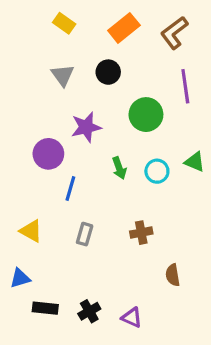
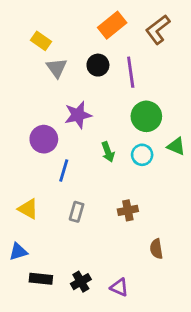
yellow rectangle: (64, 23) -> (41, 41), moved
purple line: (185, 86) -> (131, 72), moved
green circle: (146, 115) -> (146, 116), moved

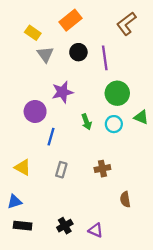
orange rectangle: (112, 25) -> (70, 20), moved
black rectangle: (41, 279) -> (23, 226), moved

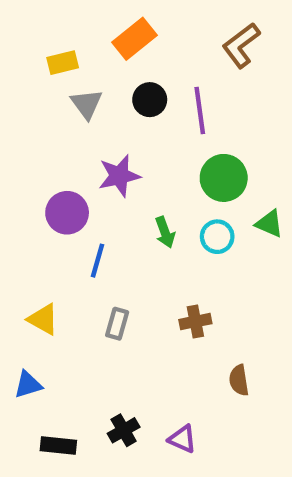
yellow rectangle: (33, 33) -> (63, 63), turned -49
black rectangle: (23, 226) -> (58, 446), moved

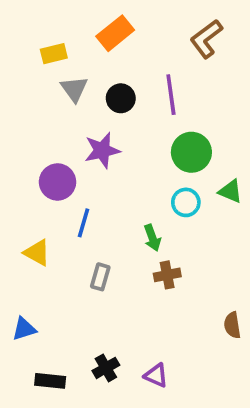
black circle: (150, 100) -> (121, 98), moved
green arrow: (165, 232) -> (152, 238), moved
yellow triangle: (43, 319) -> (37, 253), moved
brown semicircle: (239, 380) -> (232, 325), moved

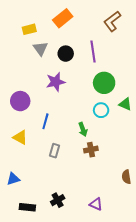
purple circle: (58, 182) -> (20, 101), moved
purple triangle: (156, 375) -> (96, 204), moved

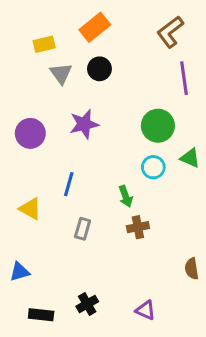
purple line: (93, 52) -> (184, 78), moved
black circle: (66, 54) -> (99, 69), moved
purple circle: (20, 101) -> (30, 133), moved

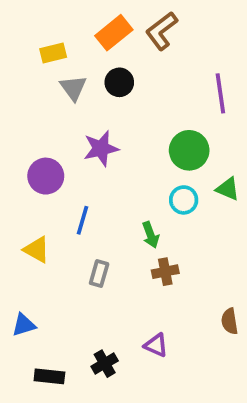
brown L-shape: (170, 32) -> (162, 31), moved
purple circle: (30, 133) -> (46, 176), moved
purple triangle: (146, 310) -> (156, 345), moved

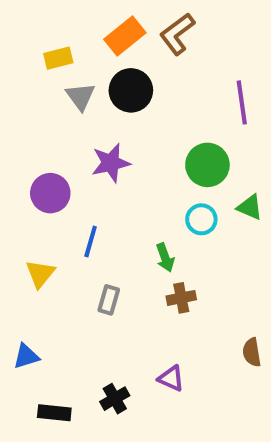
black circle: (119, 82) -> (131, 90), size x1.4
yellow triangle: (37, 250) -> (40, 274), turned 40

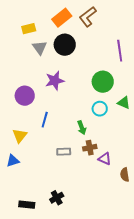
gray rectangle: (109, 300) -> (64, 152), moved, turned 72
blue triangle: (26, 356) -> (13, 161), moved
purple triangle: (171, 378) -> (105, 159), moved

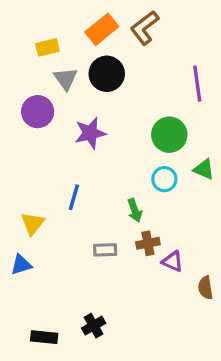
purple circle: (25, 96) -> (38, 112), moved

